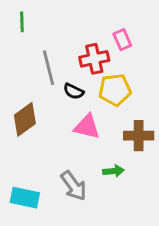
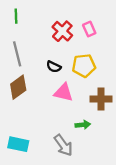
red cross: (94, 59) -> (62, 31), moved, turned -36
gray line: (48, 68) -> (17, 54), moved
gray arrow: (74, 186) -> (63, 145), moved

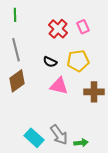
green arrow: (83, 125) -> (81, 143), moved
cyan rectangle: (18, 144) -> (34, 138), moved, turned 30

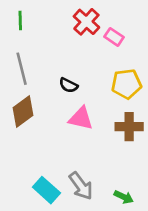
pink rectangle: (83, 27) -> (114, 37), turned -32
red cross: (58, 29) -> (86, 22), moved
yellow pentagon: (78, 61) -> (126, 84), moved
green arrow: (81, 143) -> (124, 197), moved, turned 32

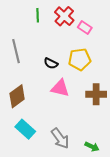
green line: (20, 20) -> (38, 15), moved
yellow pentagon: (126, 84) -> (80, 59), moved
brown diamond: (23, 111) -> (17, 96), moved
cyan rectangle: (46, 190) -> (25, 129), moved

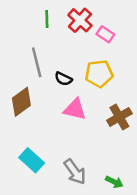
gray line: (16, 51) -> (37, 62), moved
brown cross: (96, 94) -> (119, 117), turned -30
brown diamond: (17, 96) -> (21, 102), moved

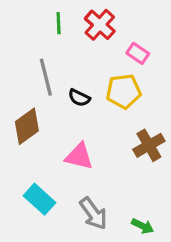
pink rectangle: (105, 34) -> (138, 53), moved
pink triangle: (75, 109) -> (79, 156), moved

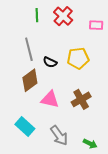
pink rectangle: (138, 53) -> (96, 25), moved, turned -32
brown diamond: (27, 126) -> (30, 80), moved
brown cross: (149, 145) -> (81, 99), moved

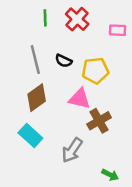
black semicircle: (50, 62) -> (64, 61), moved
pink triangle: (50, 99) -> (79, 99), moved
cyan rectangle: (25, 127) -> (30, 136), moved
gray arrow: (59, 136) -> (72, 150), moved, turned 70

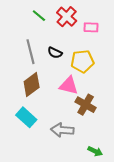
green line: (45, 18) -> (39, 16), turned -48
pink rectangle: (117, 30) -> (91, 27), moved
brown cross: (99, 121) -> (86, 105), turned -30
gray arrow: (72, 150) -> (62, 130), turned 60

